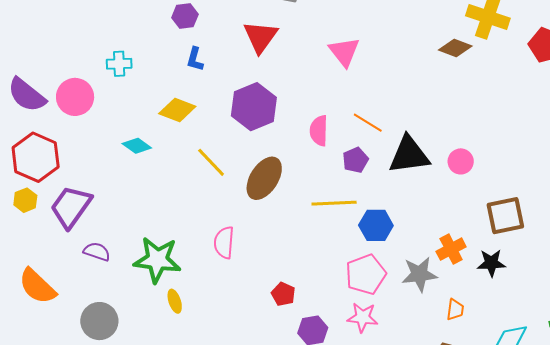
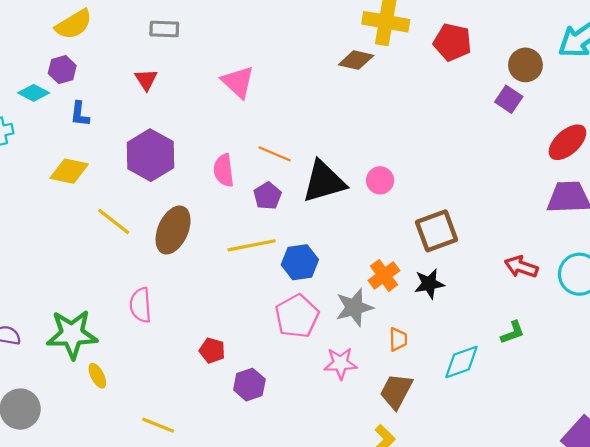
red triangle: (261, 37) -> (146, 79), size x0.6
cyan diamond: (137, 146) -> (34, 93), moved
pink star: (363, 317) -> (340, 363), moved

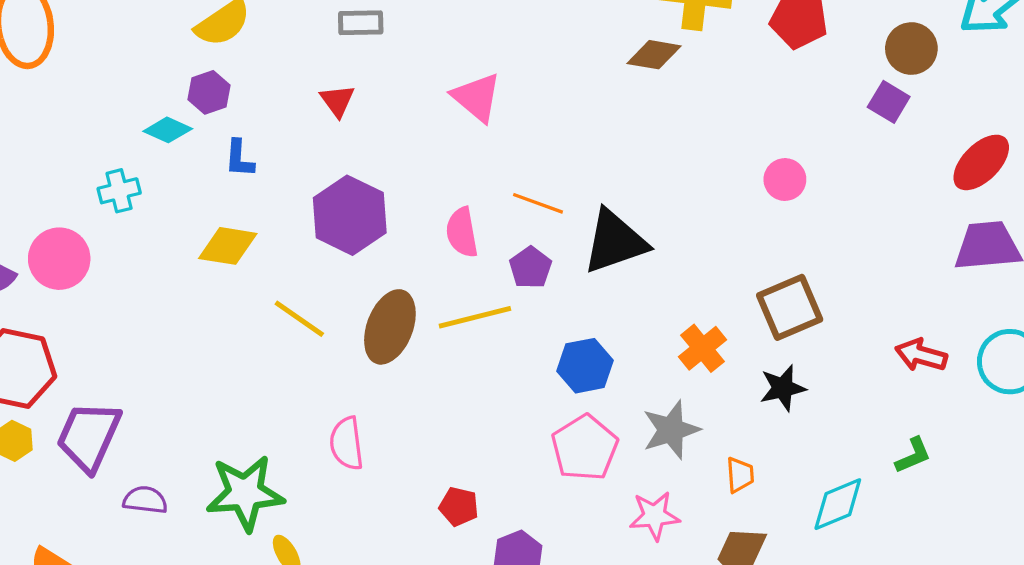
pink circle: (380, 180) -> (785, 180), moved
yellow line: (252, 245) -> (475, 317), moved
orange cross: (384, 275) -> (702, 348), moved

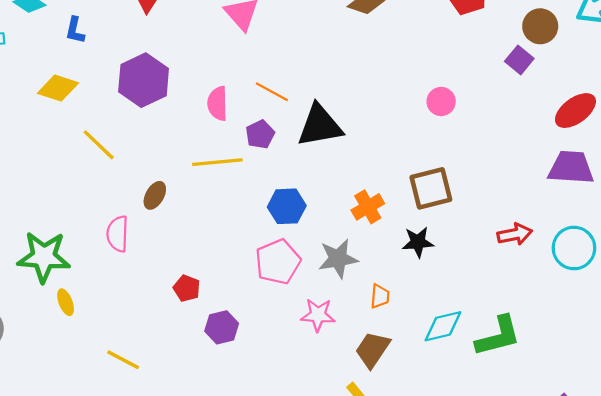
brown ellipse: (390, 327) -> (155, 195), moved, size x0.6
red arrow: (921, 355) -> (515, 234), turned 144
green L-shape: (913, 455) -> (498, 336), moved, size x1.8

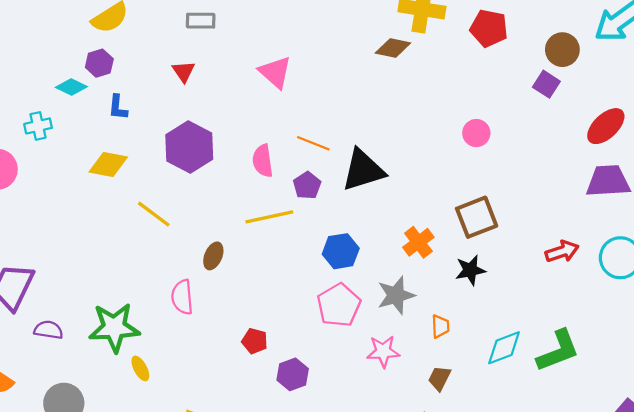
brown trapezoid: (373, 350) -> (439, 378), size x0.7

